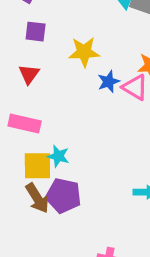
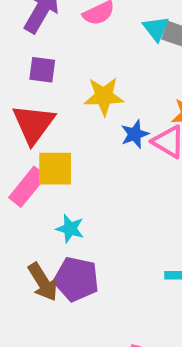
red triangle: (29, 74) -> (33, 124), size x1.6
pink rectangle: (25, 123) -> (27, 187), turned -64
yellow square: (37, 166) -> (55, 169), moved

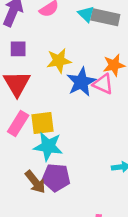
blue star: (135, 134) -> (81, 82), size x1.6
yellow square: (55, 169) -> (43, 123), moved
cyan star: (70, 229) -> (48, 146), size x1.6

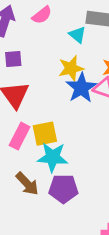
cyan triangle: (86, 14) -> (77, 35), moved
yellow star: (59, 61) -> (71, 68), moved
brown arrow: (35, 182) -> (27, 184), moved

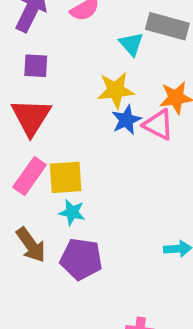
blue star: (81, 88) -> (126, 120), size x0.7
cyan star: (53, 157) -> (72, 212), size x0.6

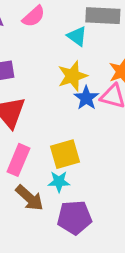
yellow square: (66, 177) -> (65, 154), moved
brown arrow: (31, 245) -> (29, 198), moved

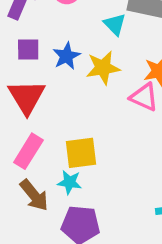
blue star: (86, 98) -> (66, 56), moved

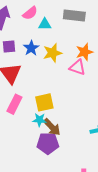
cyan triangle: (115, 24) -> (45, 24), moved, turned -40
brown arrow: (34, 195) -> (52, 127), moved

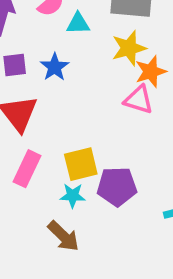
yellow star: (52, 53) -> (129, 48), moved
brown arrow: (52, 127) -> (63, 236), moved
purple pentagon: (48, 143) -> (117, 186), moved

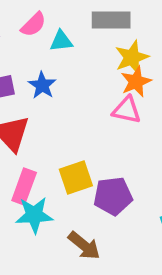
yellow star: (129, 48) -> (132, 57), moved
cyan star: (73, 196) -> (34, 215), moved, size x1.5
brown arrow: (63, 236) -> (84, 246), moved

